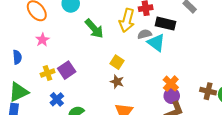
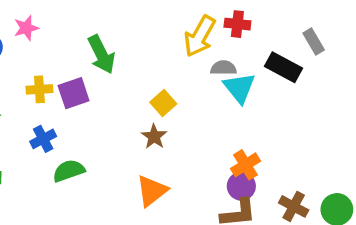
black rectangle: (166, 24) -> (284, 67), moved
green arrow: (94, 29) -> (101, 54), moved
pink star: (42, 40) -> (26, 28), moved
brown cross: (208, 91) -> (294, 206), moved

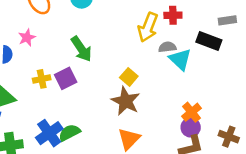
gray rectangle: (314, 42) -> (227, 20), turned -60
brown star: (154, 137) -> (126, 101), size x1.6
blue cross: (43, 139) -> (49, 133), moved, size x1.5

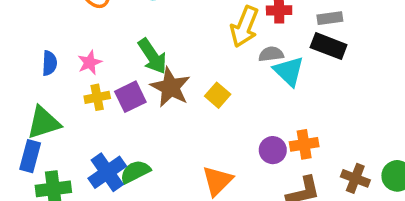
gray rectangle: (227, 20) -> (330, 18), moved
pink star: (27, 38) -> (90, 62), moved
brown star: (126, 101) -> (170, 87), moved
orange cross: (192, 112) -> (304, 144), turned 30
purple circle: (191, 127) -> (273, 150), moved

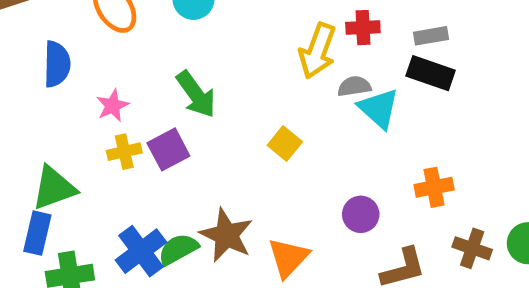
blue semicircle: (49, 63) -> (57, 64), moved, size x1.4
brown star: (170, 87) -> (226, 235), moved
orange cross: (304, 144) -> (434, 187), moved

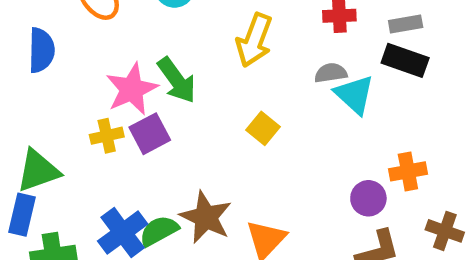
yellow arrow: (317, 51) -> (254, 40), moved
pink star: (113, 106) -> (132, 89), moved, size x1.6
purple circle: (361, 214) -> (368, 198), moved

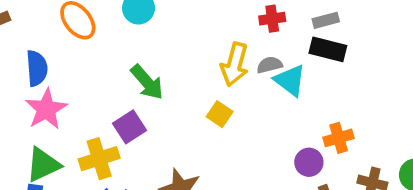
yellow arrow: (254, 40) -> (235, 64), moved
pink star: (132, 89) -> (46, 109), moved
yellow cross: (107, 136) -> (99, 159), moved, size x1.5

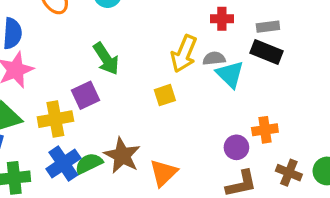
yellow square: (220, 114) -> (165, 95), turned 30

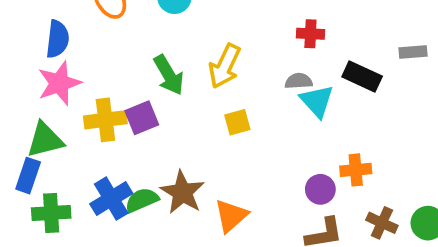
gray rectangle: (268, 27) -> (413, 52), moved
yellow arrow: (184, 54) -> (225, 66), moved
yellow cross: (55, 119) -> (105, 120), moved

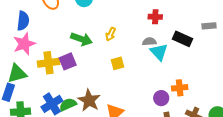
yellow arrow: (225, 66) -> (111, 34), size x0.6
green arrow: (169, 75) -> (81, 39), turned -40

